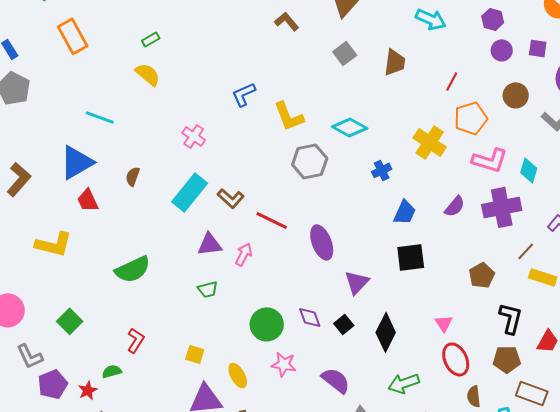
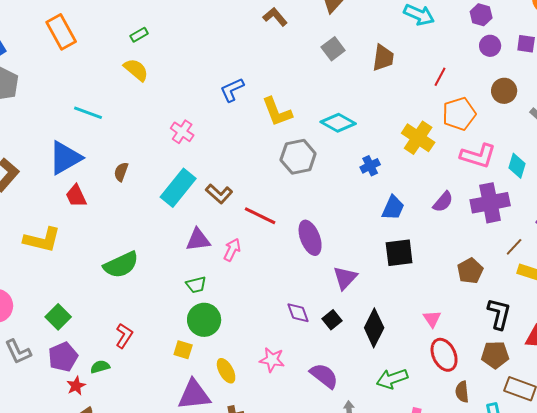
green circle: (267, 324) -> (204, 320), moved
purple pentagon: (53, 384) -> (63, 357), moved

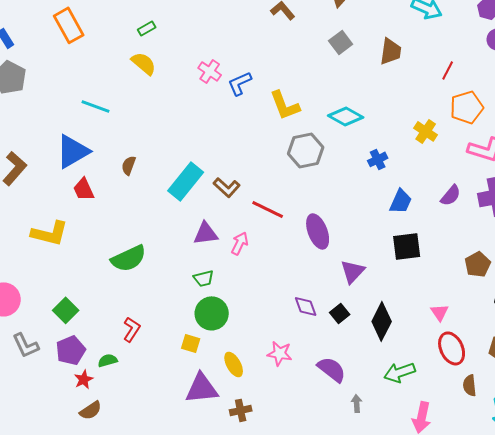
pink cross: (182, 132) -> (210, 71), moved
yellow cross: (418, 138) -> (426, 131), size x0.7

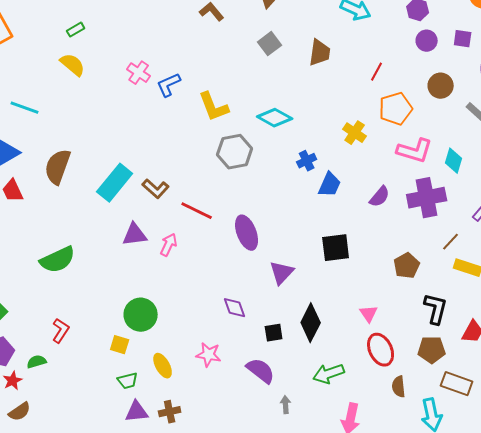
brown semicircle: (129, 165) -> (58, 167), size x1.8
blue trapezoid: (401, 201) -> (330, 185), moved
green trapezoid: (204, 278) -> (128, 381), moved
black square: (340, 313) -> (274, 333), moved, turned 30
purple triangle: (202, 388) -> (137, 412), moved, size x0.7

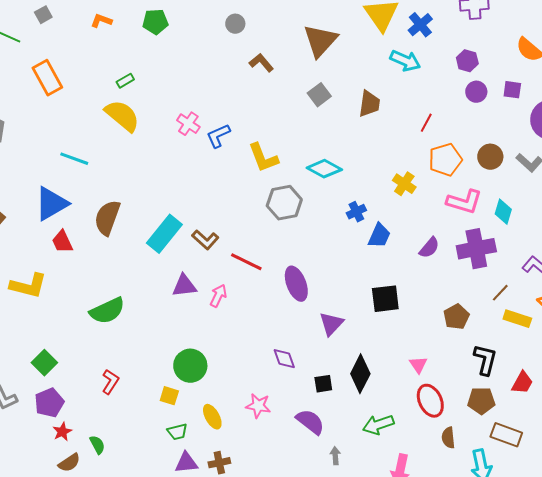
yellow semicircle: (73, 65) -> (122, 116), size x1.4
brown circle: (441, 86) -> (490, 157), moved
green semicircle: (37, 362) -> (97, 445), moved, turned 78

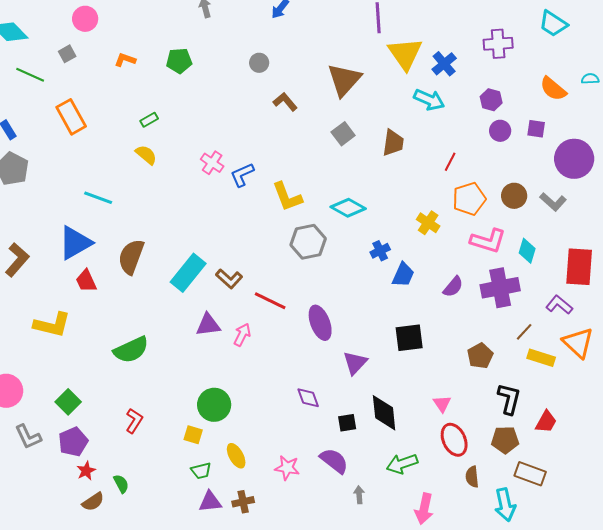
yellow semicircle: (122, 116) -> (146, 155), size x0.6
black diamond: (360, 374) -> (384, 413), turned -33
pink star: (258, 406) -> (287, 468), moved

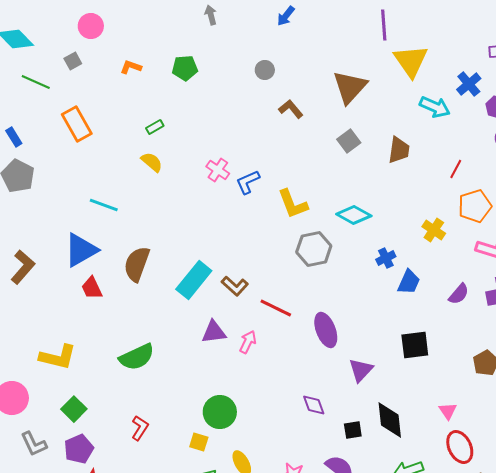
blue cross: (444, 64) -> (469, 84), moved
yellow L-shape: (52, 325) -> (58, 357), moved

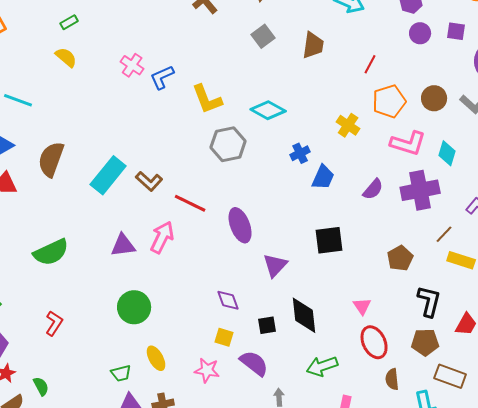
purple triangle: (214, 332) -> (123, 245), moved
pink arrow: (248, 342) -> (162, 237), size x1.4
yellow square: (199, 442) -> (224, 337), moved

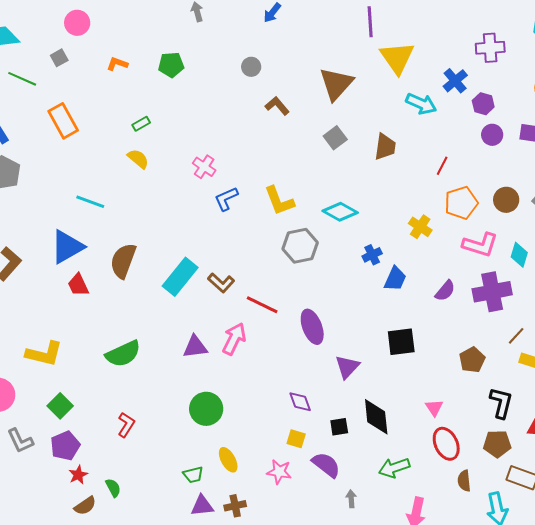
blue L-shape: (162, 77) -> (226, 199), moved

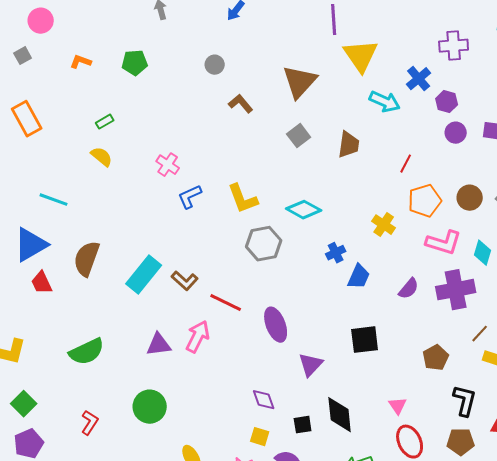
green circle: (206, 409) -> (150, 407), moved

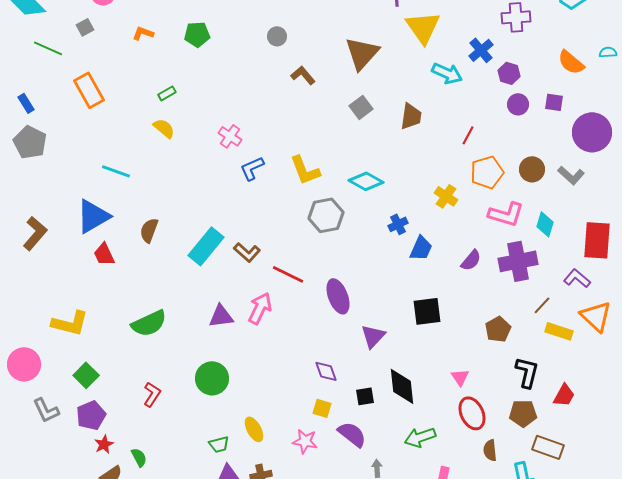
brown semicircle: (87, 259) -> (149, 230), size x0.7

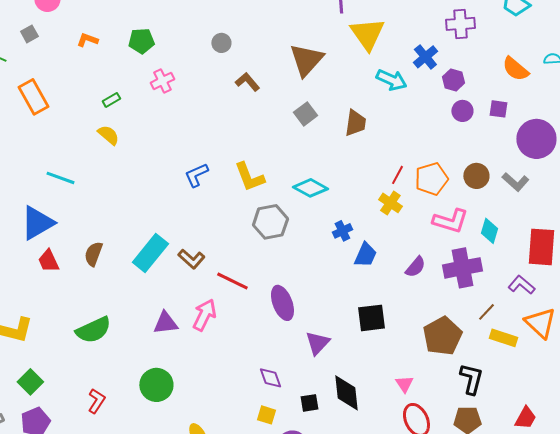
red line: (468, 135) -> (397, 175), moved
pink cross: (230, 136) -> (162, 81), moved, turned 30
brown semicircle: (149, 230) -> (93, 254), moved
brown pentagon: (498, 329) -> (442, 336), size x1.5
red trapezoid: (564, 395) -> (525, 418), moved

